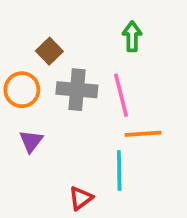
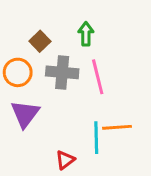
green arrow: (132, 36) -> (86, 34), moved
orange line: (143, 134) -> (117, 127), moved
purple triangle: (31, 141) -> (25, 114), size x1.5

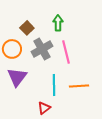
gray cross: (62, 72) -> (42, 49), turned -35
cyan line: (96, 138) -> (54, 85), moved

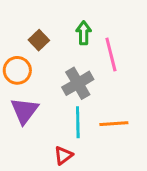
gray cross: (42, 49) -> (78, 83), moved
pink line: (66, 52) -> (111, 55), moved

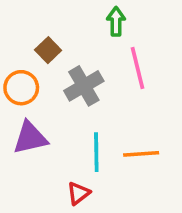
green arrow: (84, 33) -> (116, 21), moved
gray cross: (78, 83) -> (84, 86), moved
purple triangle: (24, 111) -> (30, 138), turned 40

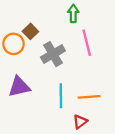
orange circle: (21, 88) -> (14, 44), moved
red triangle: (78, 193) -> (80, 122), moved

